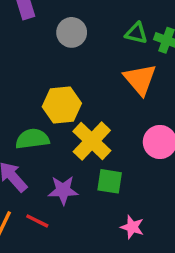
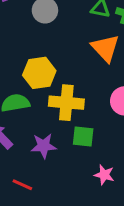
yellow cross: (92, 141) -> (66, 103), turned -36
red line: (37, 221) -> (22, 185), moved

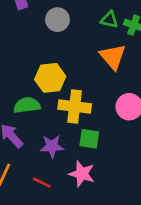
pink star: (104, 175) -> (82, 174), moved, size x1.4
red line: (22, 185) -> (42, 183), moved

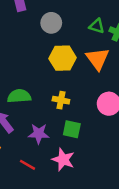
yellow hexagon: (50, 78) -> (63, 58), moved
yellow cross: (75, 107) -> (61, 100), size x0.6

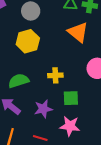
yellow hexagon: (63, 58) -> (28, 41), moved

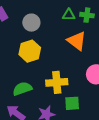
yellow cross: (55, 75) -> (57, 82), size x1.5

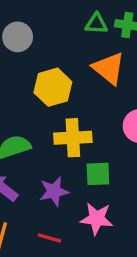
gray circle: (31, 23) -> (18, 37), moved
yellow hexagon: (30, 51) -> (53, 87), moved

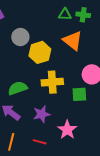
gray circle: (18, 37) -> (20, 37), moved
green square: (98, 174) -> (79, 94), moved
pink star: (97, 219) -> (67, 130), turned 30

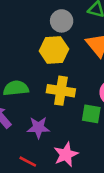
gray circle: (20, 37) -> (62, 21), moved

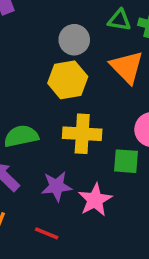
pink star: (66, 154) -> (95, 200), moved

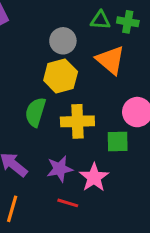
green semicircle: (21, 136) -> (35, 112), moved, turned -56
red line: (47, 233) -> (68, 203), moved

